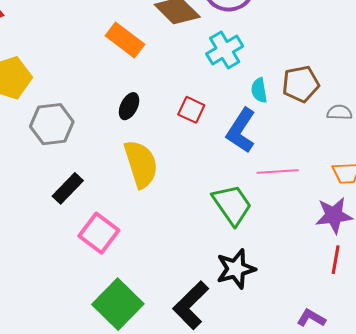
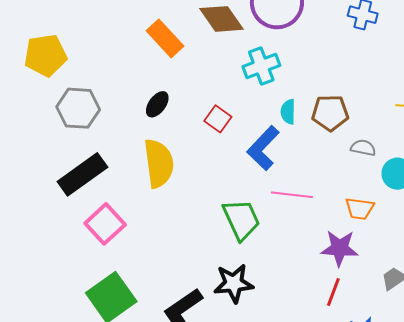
black rectangle: (68, 188) -> (82, 174), size x1.5

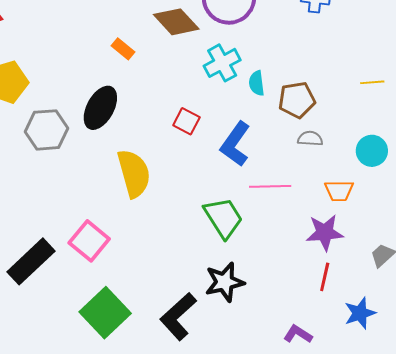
orange rectangle: (165, 38) -> (123, 49), size x0.6
black ellipse: (157, 104) -> (100, 108), moved, size x1.6
cyan semicircle: (288, 112) -> (257, 83), moved
gray semicircle: (363, 148) -> (310, 139), moved
black rectangle: (82, 174) -> (31, 261), moved

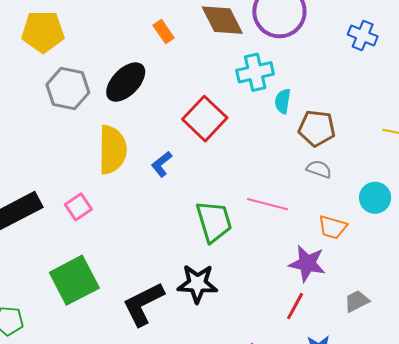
red square: (186, 121) -> (205, 119), size x1.6
blue L-shape: (235, 144) -> (162, 164), moved, size x0.6
yellow semicircle: (134, 173) -> (112, 150), moved
pink square: (89, 241) -> (78, 207), size x0.7

